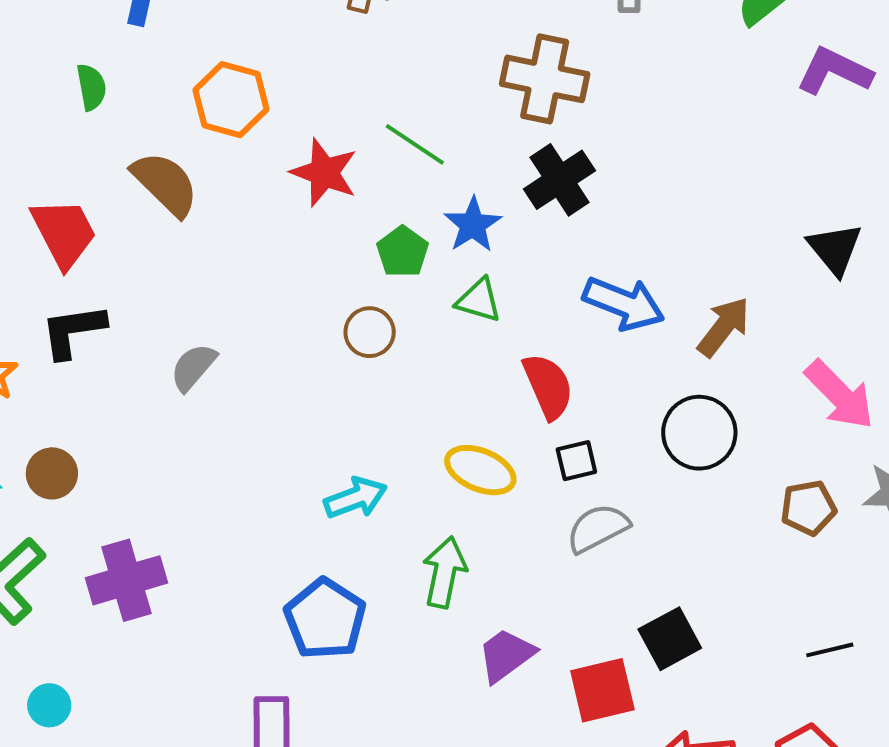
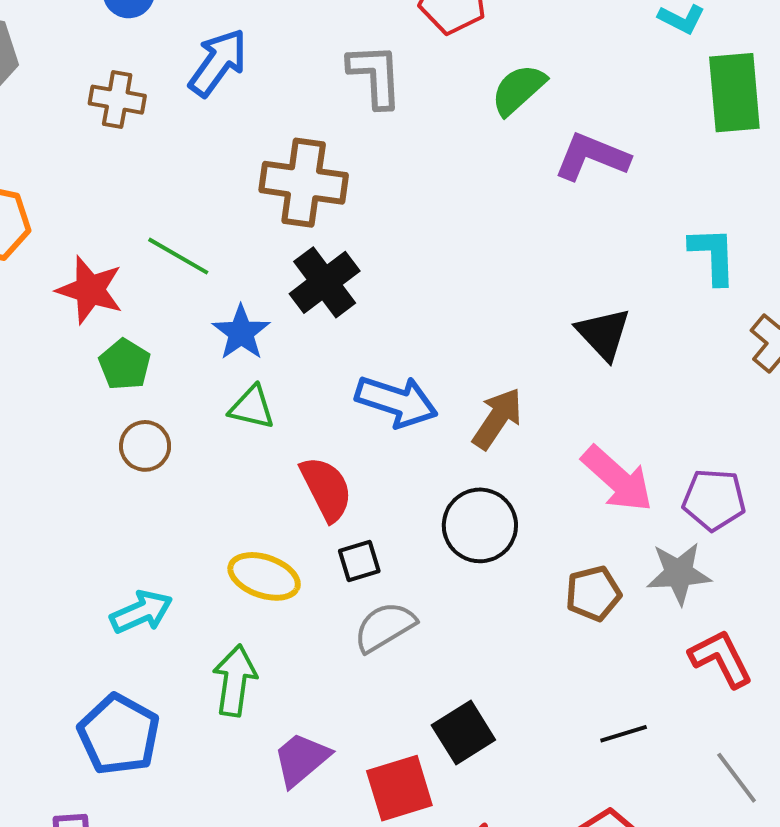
green pentagon: (402, 252) -> (125, 364), moved

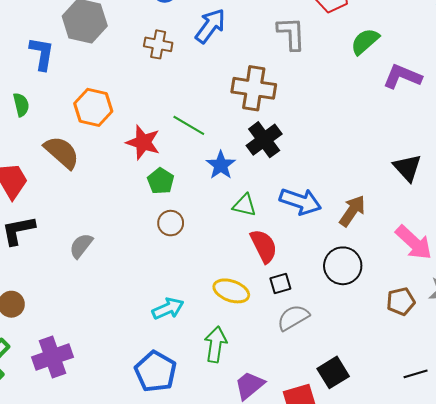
green triangle: (252, 407) -> (244, 205), moved

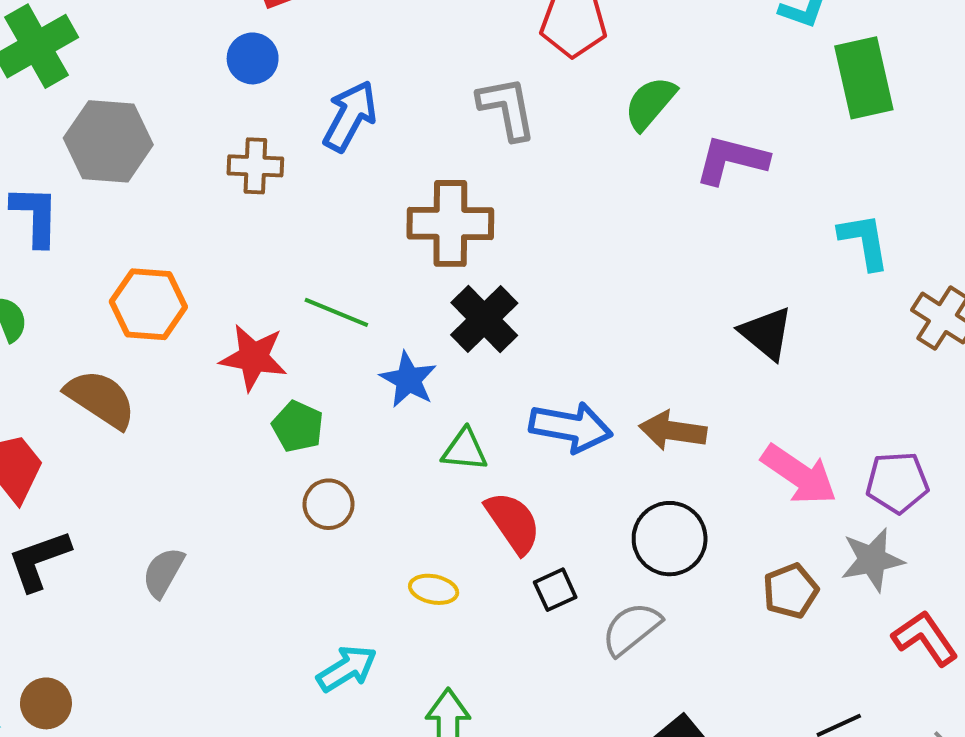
brown arrow: (352, 211) -> (673, 431), turned -108
yellow ellipse: (231, 291) -> (434, 589), moved, size x0.7
gray semicircle: (293, 318) -> (631, 629), moved

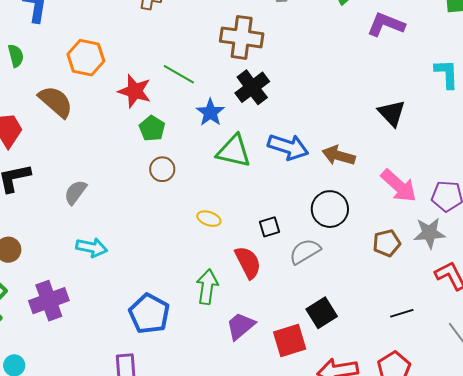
green triangle: (465, 450) -> (234, 151), size x1.5
red semicircle: (513, 523) -> (248, 262), moved
cyan arrow: (347, 669) -> (92, 247), moved, turned 36

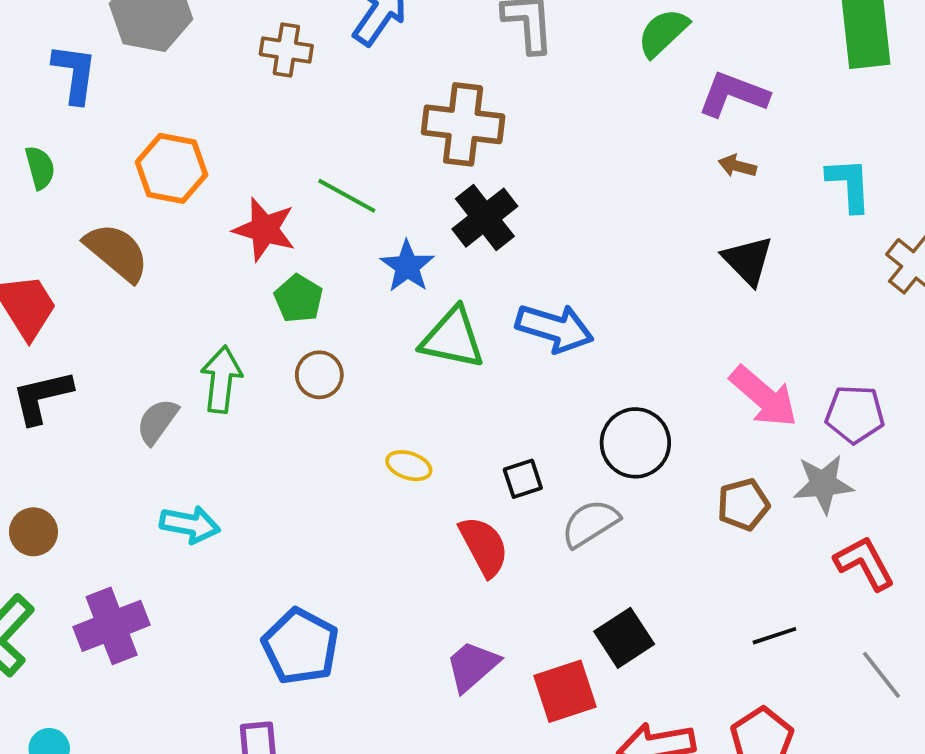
brown arrow: (339, 155) -> (737, 166), moved, size x0.6
green arrow: (207, 287) -> (221, 379), moved

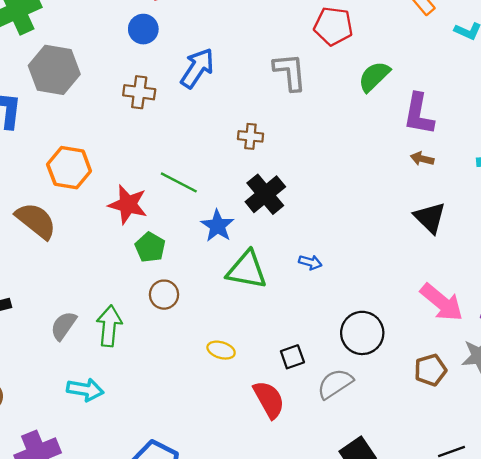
purple L-shape: (733, 94) -> (419, 114), turned -99
brown cross: (463, 124) -> (250, 136), size x0.5
blue arrow: (555, 328) -> (310, 262), size x0.5
green arrow: (221, 379) -> (109, 326), moved

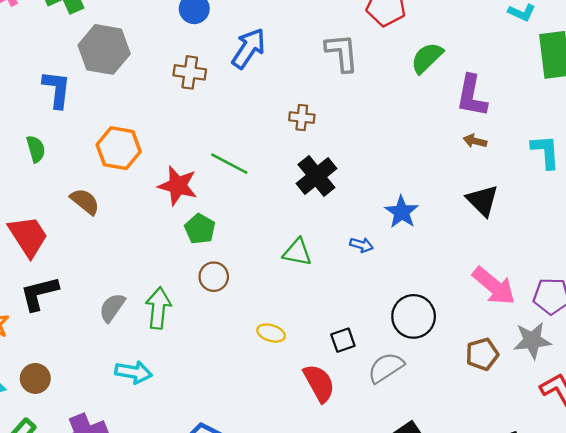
brown semicircle: (36, 221) -> (85, 201), size x0.7
blue star: (218, 226) -> (402, 212), moved
green triangle: (247, 270) -> (297, 252), size x0.7

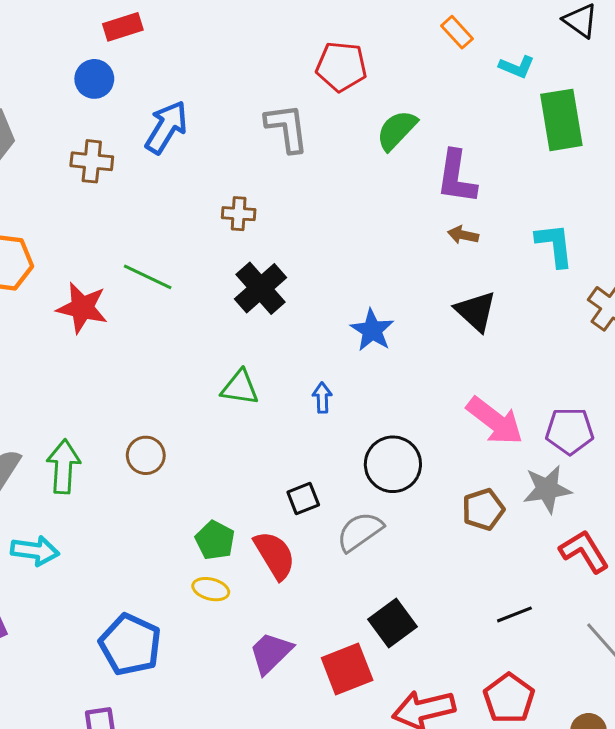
green pentagon: (200, 229) -> (215, 540), moved
blue arrow: (361, 245) -> (322, 398), moved, turned -105
brown circle: (214, 277) -> (146, 455), moved
yellow ellipse: (271, 333) -> (211, 589), moved

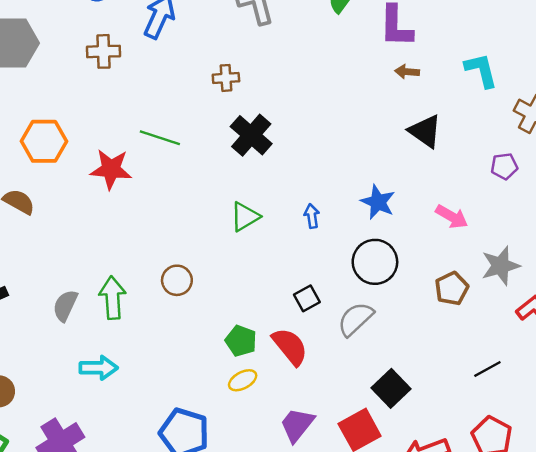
blue star: (372, 330) -> (378, 202), moved
green triangle: (240, 388) -> (245, 217), turned -32
pink arrow: (495, 421) -> (452, 217), size x0.7
purple pentagon: (570, 431) -> (504, 166), moved, size x0.7
yellow ellipse: (211, 589) -> (243, 380), turned -36

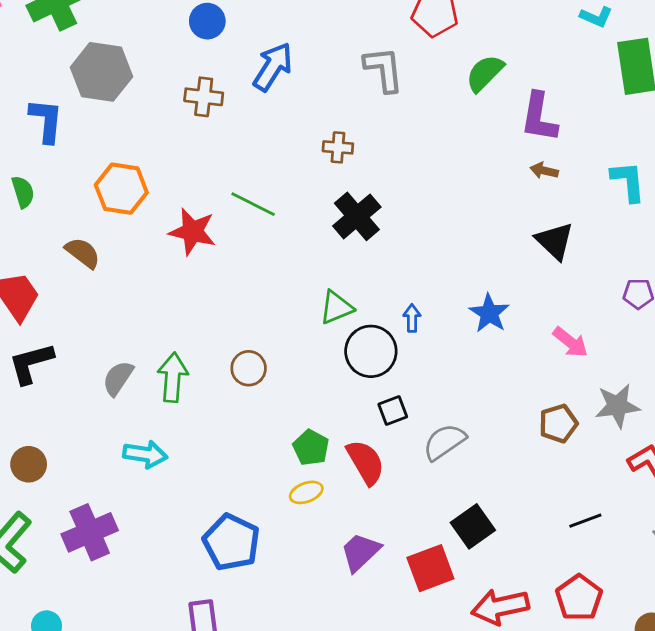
black circle: (375, 262) -> (371, 351), moved

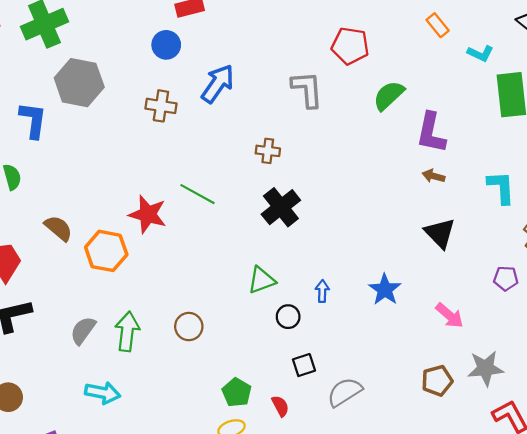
orange hexagon: (121, 189) -> (106, 251), moved
black circle: (371, 351) -> (288, 317), size x0.6
red semicircle: (366, 462) -> (280, 406), size x0.6

